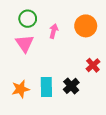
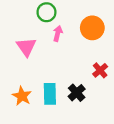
green circle: (28, 19) -> (46, 12), moved
orange star: (20, 89) -> (22, 96), turned -30

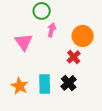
orange circle: (92, 28) -> (83, 36), moved
red cross: (100, 70) -> (74, 57), moved

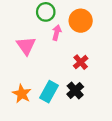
orange circle: (83, 36) -> (81, 21), moved
cyan rectangle: (45, 84) -> (49, 92), turned 30

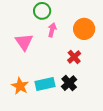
orange circle: (81, 21) -> (84, 29), moved
cyan rectangle: (49, 92) -> (45, 84), turned 48

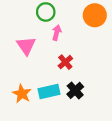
orange circle: (84, 29) -> (95, 15), moved
red cross: (74, 57) -> (65, 62), moved

